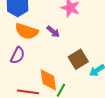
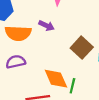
purple semicircle: (18, 55) -> (16, 62), turned -114

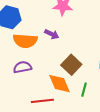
brown square: (82, 48) -> (71, 65), moved
green line: (72, 86) -> (84, 90), moved

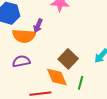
purple arrow: (52, 34) -> (38, 26), moved, turned 88

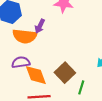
brown square: (68, 59) -> (65, 73), moved
orange diamond: (57, 77) -> (36, 75), moved

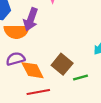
purple arrow: (40, 26) -> (31, 19), size x1.5
green line: (81, 87) -> (81, 78), turned 64

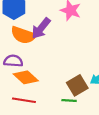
brown square: (62, 64) -> (77, 85), moved
orange diamond: (33, 70) -> (26, 77), turned -40

